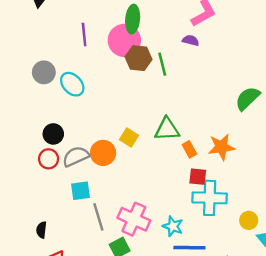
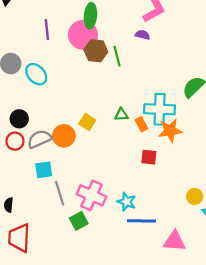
green triangle: (167, 129) -> (121, 115), size x0.6
orange rectangle: (189, 149) -> (141, 124), moved
cyan cross: (210, 198) -> (160, 109), moved

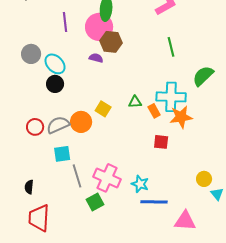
purple semicircle: (143, 35) -> (96, 58), moved
green line: (117, 56) -> (171, 47), moved
black circle: (19, 119) -> (55, 84), moved

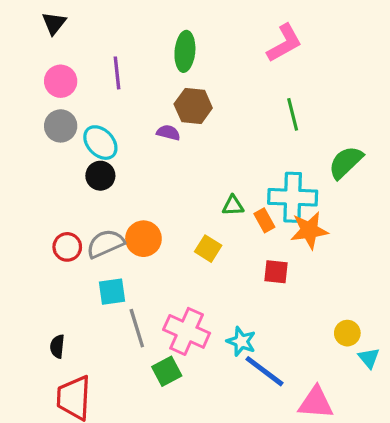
pink circle: (99, 27) -> (61, 81), moved, size x0.7
yellow square: (103, 109) -> (208, 249), moved
blue line: (154, 202) -> (264, 371), turned 36

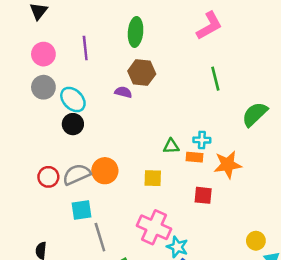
cyan cross: (293, 197) -> (202, 140), moved, size x0.5
orange rectangle: (264, 220) -> (194, 157), turned -56
yellow square: (208, 249) -> (153, 178), turned -30
pink cross: (187, 331) -> (154, 227), moved

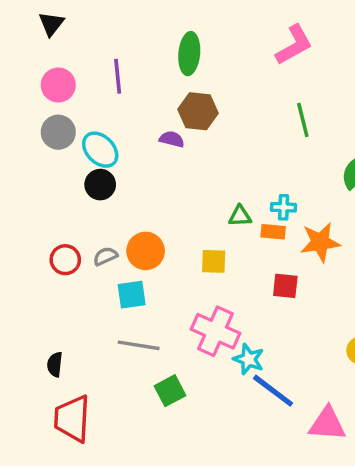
gray semicircle: (77, 174) -> (105, 256), size x0.6
cyan square: (82, 210) -> (132, 295), moved
gray line: (100, 237) -> (139, 345), turned -64

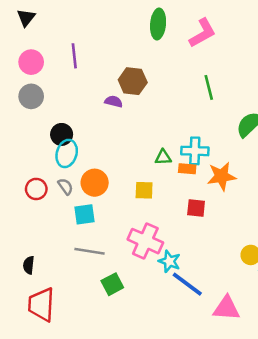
green ellipse: (189, 54) -> (158, 24), moved
cyan ellipse: (100, 150) -> (67, 153), moved, turned 60
cyan cross: (284, 207) -> (195, 151), size x1.5
gray semicircle: (105, 256) -> (65, 186), turned 78

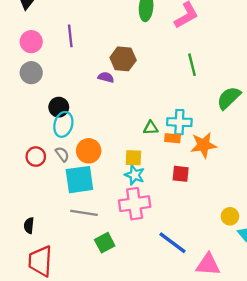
cyan square: (84, 214) -> (79, 180), size x1.5
pink cross: (145, 241) -> (135, 204), turned -32
cyan star: (169, 261) -> (135, 175), moved

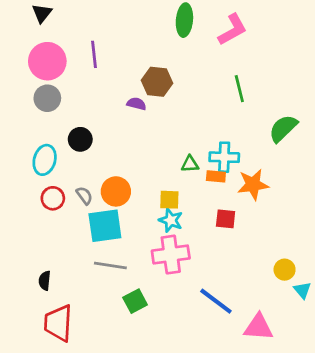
pink circle: (31, 42) -> (47, 61), size x1.4
cyan ellipse: (63, 124) -> (45, 160), moved

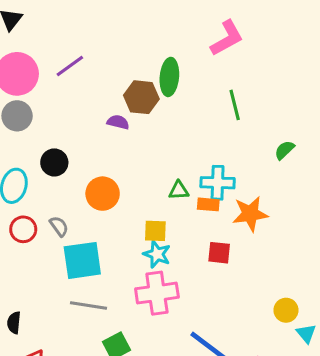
green ellipse: (184, 20) -> (169, 77), moved
purple line: (94, 54) -> (70, 66), turned 60
green semicircle: (283, 128) -> (284, 150), size x0.6
orange circle: (116, 191) -> (103, 194), moved

